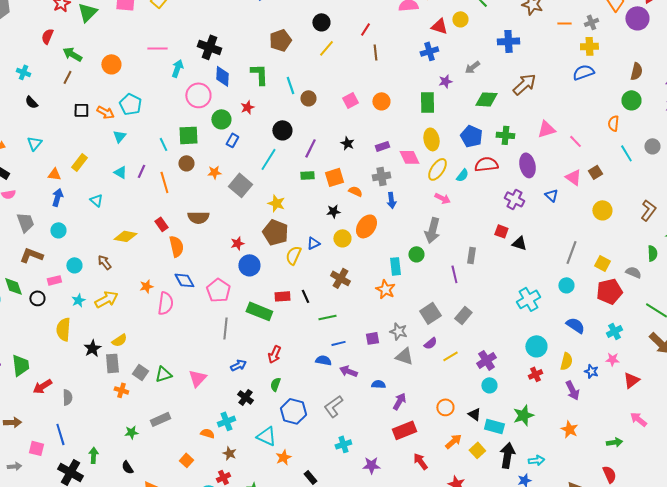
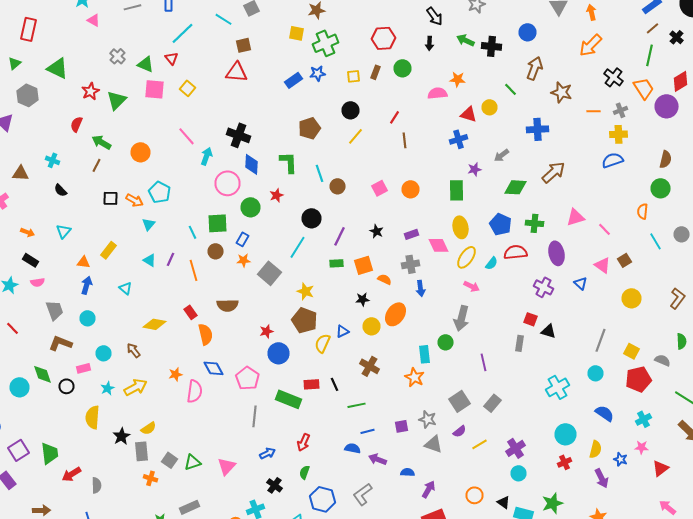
pink line: (157, 48) -> (186, 136), turned 48
blue rectangle: (232, 140) -> (242, 239), moved
gray rectangle: (471, 255) -> (520, 343), moved

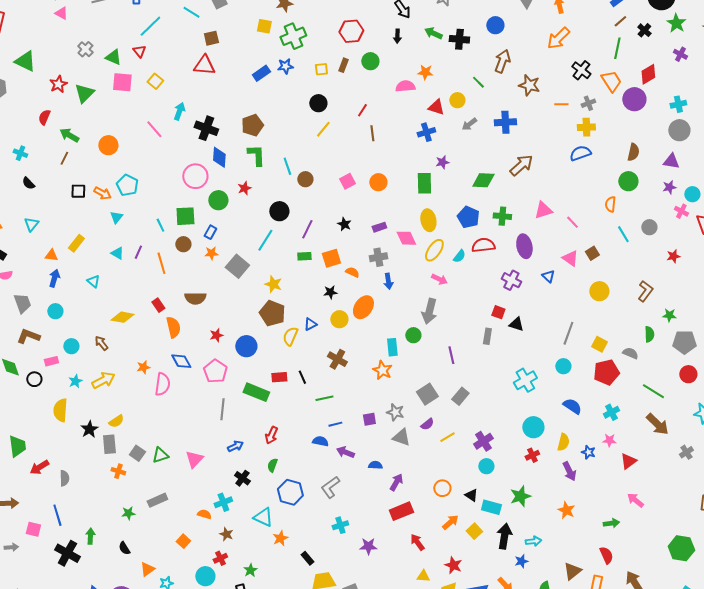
brown pentagon: (310, 128) -> (252, 125), moved
gray arrow: (502, 155) -> (469, 124), moved
cyan arrow: (206, 156) -> (179, 111), moved
red star: (266, 331) -> (216, 335), moved

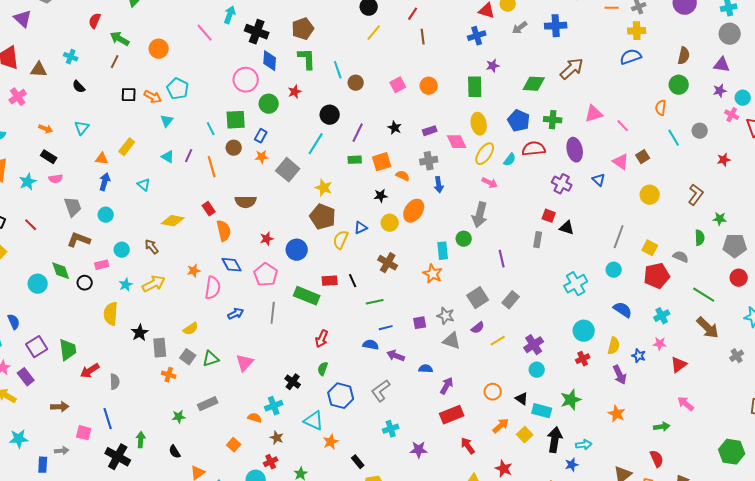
yellow semicircle: (116, 421) -> (191, 329), moved
blue arrow: (235, 446) -> (236, 314), moved

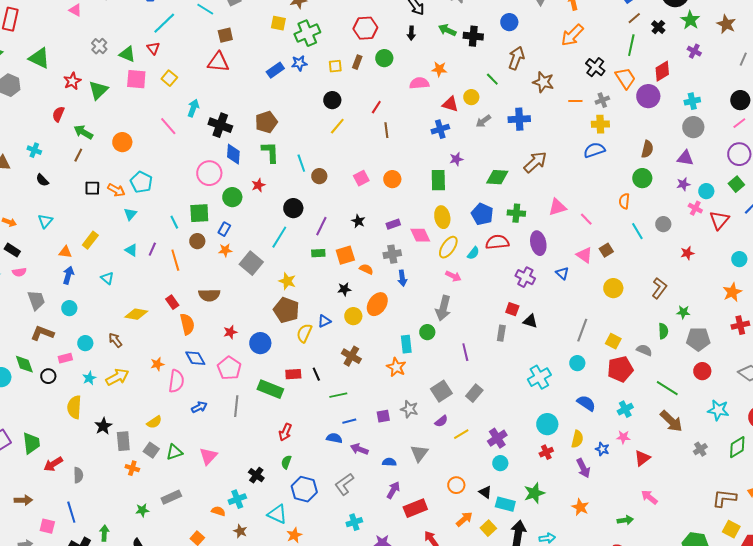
gray triangle: (452, 341) -> (419, 453), moved, turned 48
purple arrow: (447, 386) -> (393, 490), moved

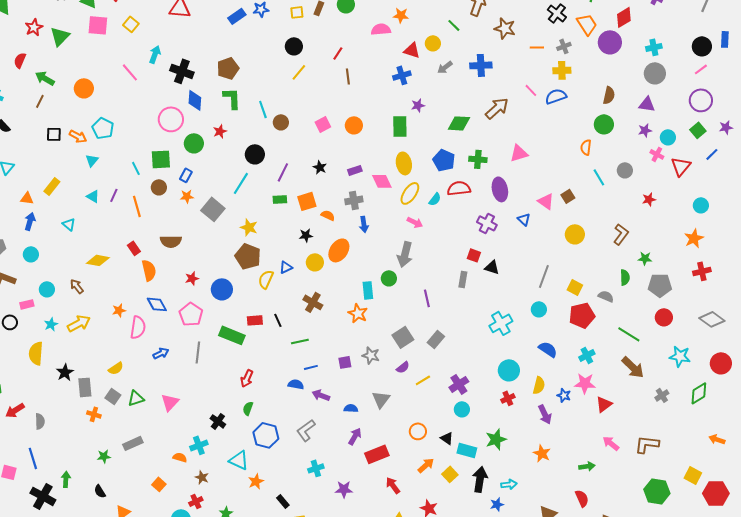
pink line: (586, 219) -> (531, 90), moved
pink star: (623, 437) -> (585, 383), size x1.5
brown L-shape: (724, 498) -> (647, 444), moved

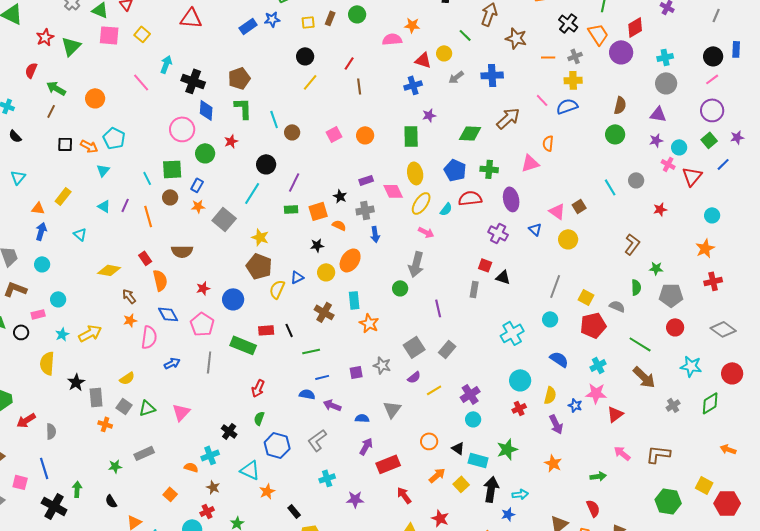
orange semicircle: (586, 147) -> (548, 143), moved
black star: (320, 167) -> (340, 196), moved
yellow circle: (575, 234) -> (568, 239), moved
brown arrow: (77, 286) -> (129, 296), moved
cyan rectangle: (368, 290) -> (354, 300), moved

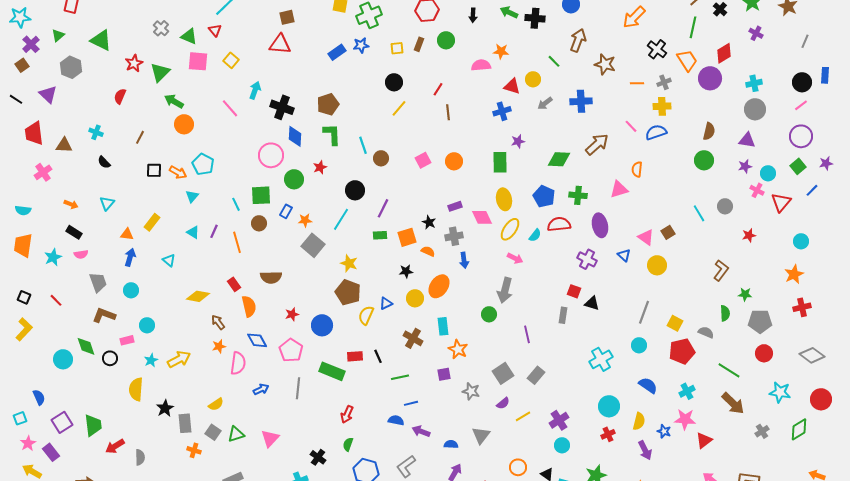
green arrow: (56, 88) -> (174, 101), moved
orange star: (198, 206) -> (305, 220), moved
purple square: (356, 372) -> (444, 374), moved

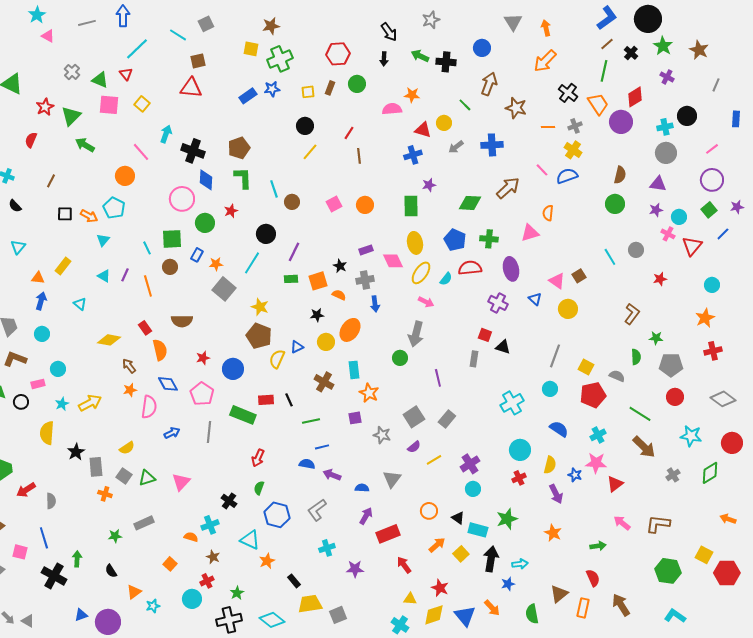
black circle: (802, 82) -> (687, 116), moved
yellow cross: (662, 106) -> (573, 150), turned 36
orange circle: (184, 124) -> (125, 176), moved

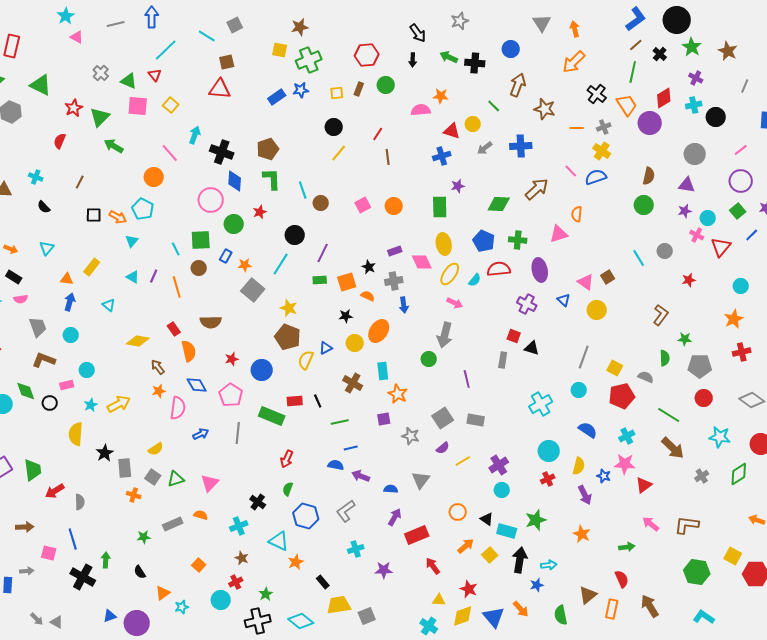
cyan cross: (665, 127) -> (694, 105), moved
gray rectangle: (447, 419) -> (476, 420), turned 60
orange semicircle: (191, 537) -> (201, 515), moved

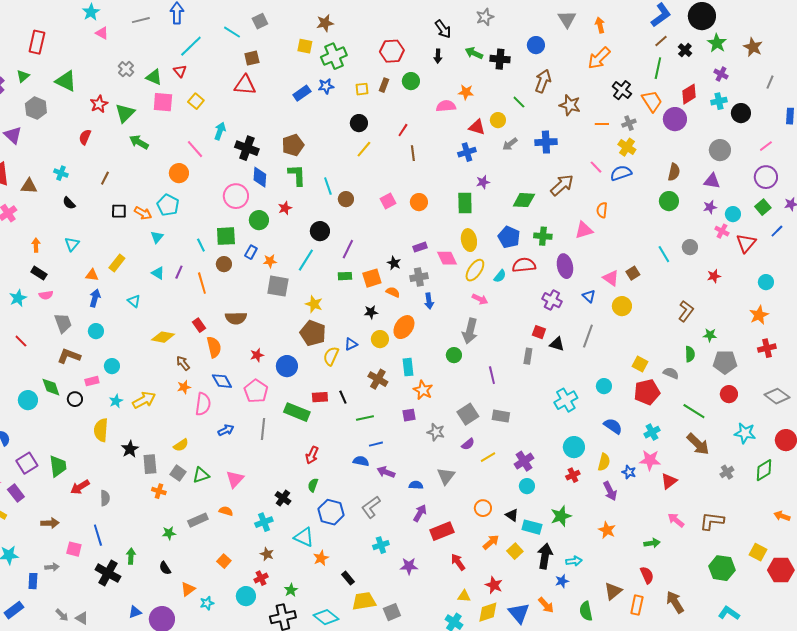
orange arrow: (11, 249) -> (36, 245), turned -112
gray square: (253, 290) -> (278, 286), turned -30
gray line: (584, 357) -> (588, 336), moved

